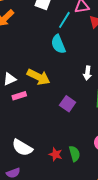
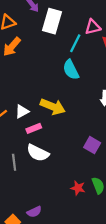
purple square: (68, 104) -> (92, 145), moved
white semicircle: (22, 148) -> (38, 153), moved

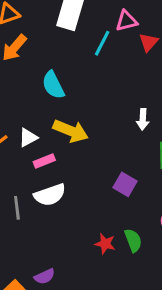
cyan semicircle: (71, 70) -> (53, 85), moved
white semicircle: (38, 153) -> (50, 195), turned -45

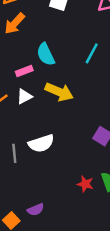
cyan line: (102, 43) -> (92, 53), moved
pink rectangle: (44, 161) -> (24, 71), moved

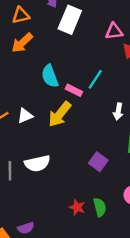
pink rectangle: (24, 71) -> (74, 90), moved, turned 42
yellow arrow: (59, 92) -> (60, 114), turned 100

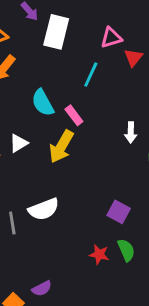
cyan line: (95, 79) -> (91, 75), moved
pink rectangle: (74, 90) -> (74, 115), turned 35
white triangle: (25, 116) -> (19, 143), moved
purple square: (98, 162) -> (119, 212), moved

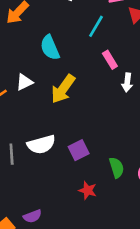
pink rectangle: (74, 115) -> (110, 60), moved
purple square: (119, 212) -> (79, 150), moved, turned 30
green semicircle: (126, 250) -> (117, 168), moved

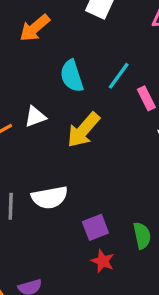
cyan line: (96, 26) -> (119, 76), moved
purple square: (79, 150) -> (95, 227), moved

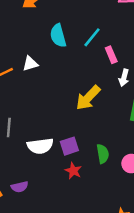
yellow arrow: (83, 130) -> (88, 98), moved
white semicircle: (50, 197) -> (40, 146), moved

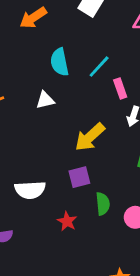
white triangle: (30, 64) -> (45, 100), moved
purple square: (69, 146) -> (79, 177), moved

